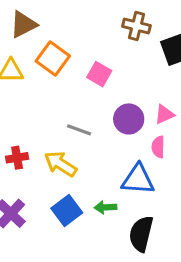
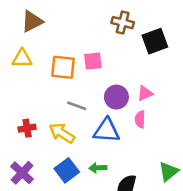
orange square: (53, 59) -> (63, 67), moved, turned -30
pink square: (99, 74) -> (93, 61), turned -36
blue triangle: (138, 179) -> (106, 131), moved

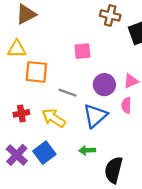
orange square: (63, 67) -> (36, 72), moved
blue triangle: (106, 131) -> (95, 116), turned -45
blue square: (67, 170) -> (44, 153), moved

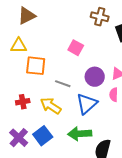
pink square: (82, 51) -> (76, 48), turned 35
green arrow: (87, 150) -> (80, 134), size x1.6

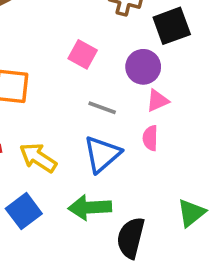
purple circle: (95, 77) -> (143, 67), moved
gray line: (63, 84) -> (102, 108), moved

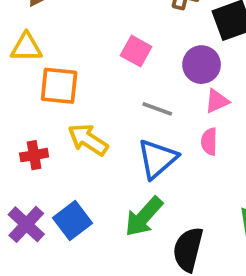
yellow arrow: (38, 158) -> (88, 140), moved
green arrow: (90, 208) -> (144, 217), turned -45

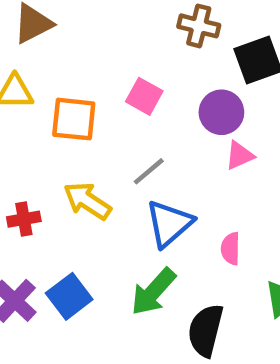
orange square: (59, 86) -> (74, 119), moved
gray line: (157, 109) -> (149, 171), moved, turned -60
pink semicircle: (209, 142) -> (231, 249), moved

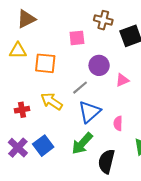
pink square: (144, 96) -> (77, 38), moved, turned -35
purple circle: (221, 112) -> (99, 65), moved

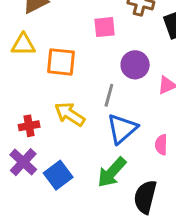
gray line: (80, 88) -> (109, 95), turned -35
purple cross: (18, 148) -> (23, 162), moved

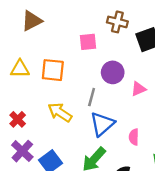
yellow triangle: (23, 44) -> (20, 69), moved
red cross: (29, 126) -> (18, 119), moved, turned -35

